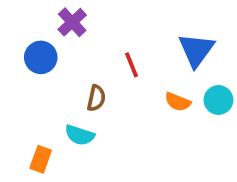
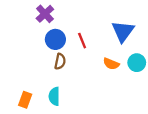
blue circle: (41, 57) -> (55, 39), moved
cyan semicircle: (80, 135) -> (54, 96), moved, turned 72

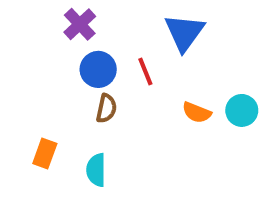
blue triangle: (123, 31) -> (184, 32), moved
orange rectangle: (25, 100) -> (45, 154), moved

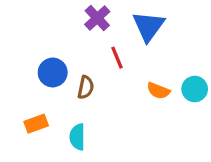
purple cross: (80, 24) -> (97, 18), moved
blue circle: (98, 69) -> (53, 72), moved
orange rectangle: (45, 154) -> (36, 124), turned 50

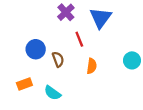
brown semicircle: (86, 87) -> (58, 59), turned -32
orange semicircle: (158, 91) -> (92, 66), moved, turned -104
cyan semicircle: (77, 137) -> (52, 93), turned -54

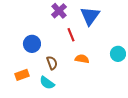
brown semicircle: (58, 59) -> (52, 63), moved
orange semicircle: (92, 66) -> (82, 59), turned -88

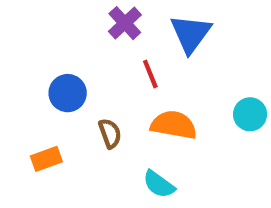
orange semicircle: (82, 59) -> (174, 125), size x1.5
cyan semicircle: (47, 83) -> (159, 184), moved

